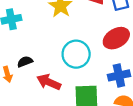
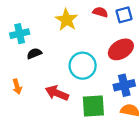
black semicircle: (25, 62) -> (34, 53), moved

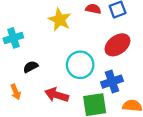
black semicircle: (34, 53) -> (31, 67), moved
blue cross: (124, 85) -> (112, 82), moved

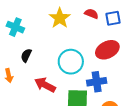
cyan cross: (13, 38) -> (15, 27), turned 30
black semicircle: (31, 67) -> (26, 55), turned -48

